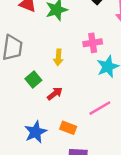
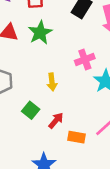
orange rectangle: (68, 128) -> (77, 137), moved

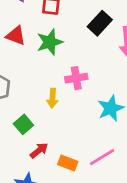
pink cross: (85, 60) -> (76, 78), moved
red arrow: (56, 120) -> (39, 150), moved

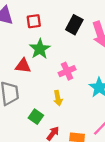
red triangle: (16, 36) -> (23, 66), moved
yellow arrow: (52, 98) -> (58, 98), moved

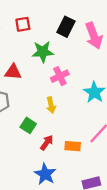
green star: (40, 49) -> (43, 52), moved, turned 30

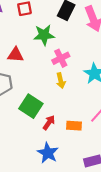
yellow arrow: (51, 105) -> (61, 81), moved
green square: (28, 125) -> (31, 106), size x1.5

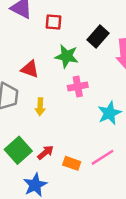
yellow arrow: (61, 81) -> (40, 107), moved
green square: (31, 106) -> (18, 150), moved

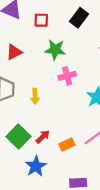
black rectangle: (98, 36) -> (79, 18), moved
red triangle: (30, 69) -> (14, 52), moved, turned -42
orange rectangle: (72, 163) -> (67, 145), turned -40

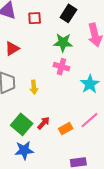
green star: (55, 50) -> (63, 43), moved
pink cross: (67, 76) -> (61, 67), turned 35
blue star: (36, 166) -> (24, 150), moved, turned 30

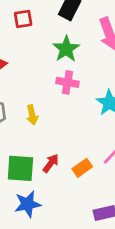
green star: (63, 43) -> (66, 49), turned -30
green square: (22, 124) -> (20, 168), turned -30

